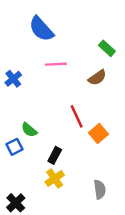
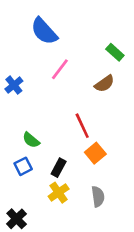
pink line: (56, 64) -> (60, 69), turned -50
orange square: (98, 133) -> (95, 153), moved
blue square: (15, 147) -> (23, 166), moved
gray semicircle: (100, 189) -> (98, 196), moved

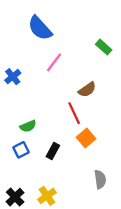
brown semicircle: (104, 84) -> (87, 90), moved
green semicircle: (31, 140) -> (28, 126), turned -63
yellow cross: (59, 193) -> (47, 196), moved
gray semicircle: (98, 196) -> (100, 179), moved

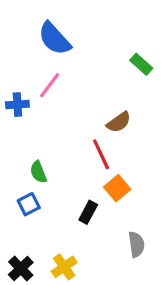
pink line: (54, 62) -> (50, 85), moved
blue cross: (13, 77) -> (17, 105), turned 35
green semicircle: (28, 126) -> (38, 172), turned 91
black rectangle: (53, 151) -> (88, 212), moved

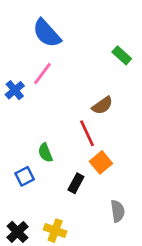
blue cross: (17, 105) -> (15, 90), turned -36
green semicircle: (38, 172) -> (45, 153), moved
yellow cross: (64, 267) -> (55, 231), turned -35

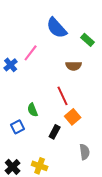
blue semicircle: (47, 33) -> (57, 28), moved
brown semicircle: (102, 105) -> (74, 66), moved, turned 35

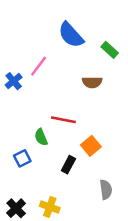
red line: (63, 96) -> (63, 120), moved, turned -54

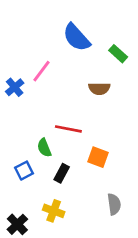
orange square: (91, 146) -> (98, 157), turned -30
black rectangle: (68, 165) -> (62, 173), moved
yellow cross: (50, 207) -> (54, 211), moved

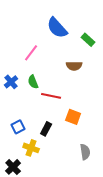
blue cross: (15, 87) -> (11, 82), moved
green semicircle: (44, 148) -> (33, 82), moved
yellow cross: (54, 211) -> (31, 148), moved

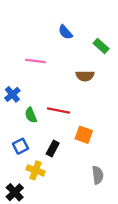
blue semicircle: (57, 28) -> (65, 32), size x0.6
pink line: (31, 53) -> (35, 61), turned 60
green semicircle: (33, 82) -> (31, 115), moved

